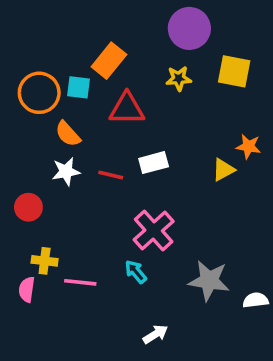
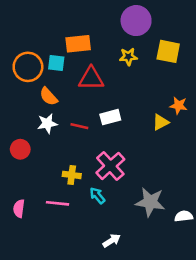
orange rectangle: (109, 61) -> (78, 44), turned 45
yellow cross: (45, 261) -> (72, 175), moved

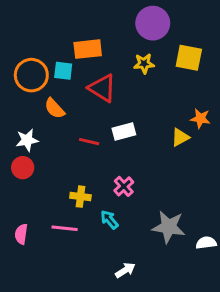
red triangle: (91, 78) -> (102, 88), turned 32
white star: (47, 124) -> (27, 140), moved
pink cross: (110, 166) -> (124, 186), size x0.6

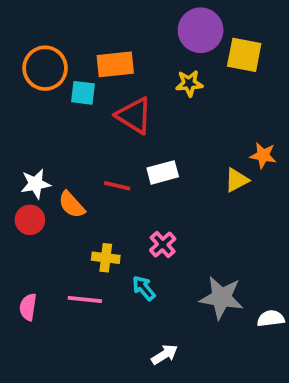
yellow square: (189, 58) -> (244, 55), moved
orange circle: (31, 75) -> (45, 68), moved
orange semicircle: (54, 108) -> (72, 205), moved

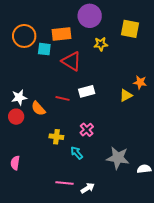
purple circle: (201, 30) -> (90, 16), moved
pink line: (85, 299) -> (64, 183), moved

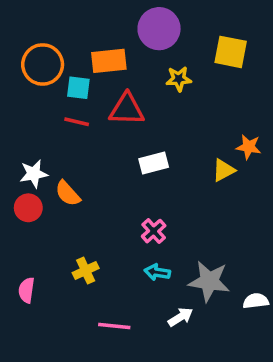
red triangle: (72, 61) -> (127, 109), turned -30
red line: (62, 98) -> (77, 122), moved
yellow cross: (56, 137) -> (86, 270), moved, turned -32
cyan arrow: (77, 153) -> (157, 272), moved, turned -40
white arrow: (88, 188) -> (181, 317), moved

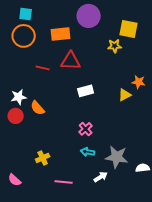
yellow star: (179, 79) -> (115, 46), moved
cyan square: (78, 88) -> (26, 14), moved
yellow cross: (86, 270) -> (43, 158), moved
pink semicircle: (26, 290) -> (15, 180), moved, turned -56

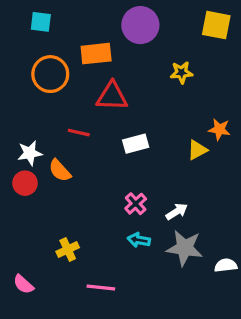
yellow square: (129, 29) -> (216, 25), moved
orange circle: (24, 36) -> (50, 74), moved
red line: (43, 68) -> (79, 133), moved
white arrow: (101, 177) -> (177, 212), moved

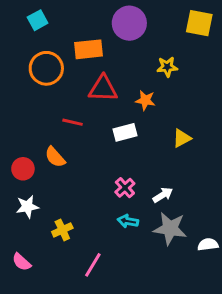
cyan square: (41, 22) -> (38, 20), turned -36
orange star: (219, 129) -> (145, 100), moved
white star: (30, 153) -> (27, 207), moved
pink line: (101, 287) -> (93, 265), turned -65

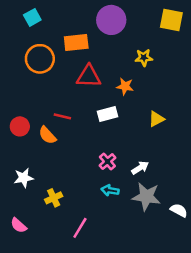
red line: (73, 122) -> (62, 116), moved
red circle: (23, 169) -> (20, 126), moved
white semicircle: (208, 245) -> (179, 210), turned 36

